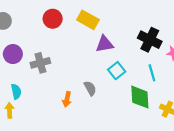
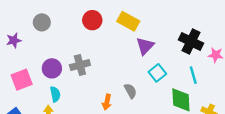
purple triangle: (104, 44) -> (145, 46), turned -36
purple circle: (13, 54) -> (52, 68), moved

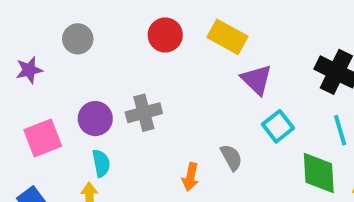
purple triangle: (145, 46) -> (257, 80), turned -30

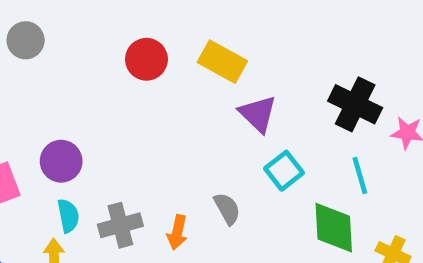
gray circle: (78, 39) -> (26, 40), moved
gray cross: (144, 113) -> (120, 225), moved

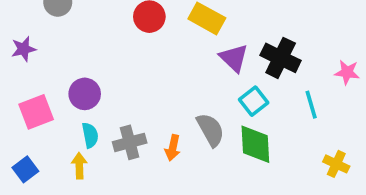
black cross: (355, 104) -> (281, 58), moved
gray semicircle: (227, 209) -> (210, 130), size x1.4
green diamond: (334, 228) -> (255, 144), moved

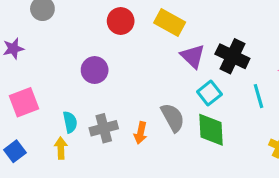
purple circle: (85, 94) -> (95, 70), moved

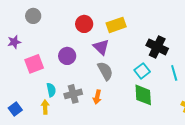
yellow rectangle: (170, 23) -> (116, 25), turned -48
purple triangle: (193, 56) -> (101, 47), moved
pink square: (24, 102) -> (34, 64), moved
gray semicircle: (173, 118) -> (105, 71), moved

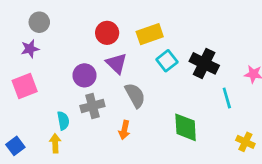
purple star: (14, 42) -> (30, 49), moved
purple triangle: (101, 47) -> (116, 63), moved
pink square: (34, 64) -> (25, 86), moved
cyan square: (142, 71) -> (167, 61), moved
gray cross: (73, 94) -> (92, 106), moved

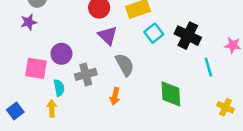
purple circle: (84, 75) -> (61, 54), moved
pink square: (25, 86) -> (36, 68), moved, turned 30

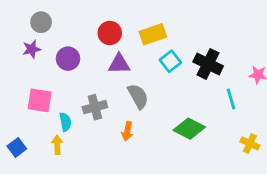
purple triangle: (108, 36) -> (119, 64), turned -45
purple circle: (61, 54) -> (68, 59), moved
green diamond: (171, 94) -> (189, 129), turned -60

